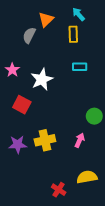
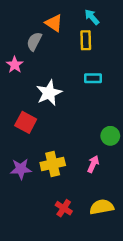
orange triangle: (46, 20) -> (54, 23), turned -42
pink star: (12, 70) -> (15, 65), moved
red cross: (59, 190) -> (64, 208), moved

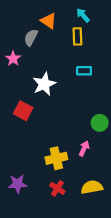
yellow cross: (53, 164) -> (56, 158), moved
purple star: (21, 169) -> (18, 184), moved

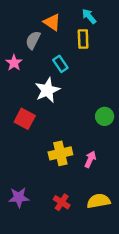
cyan rectangle: (84, 71) -> (60, 64), moved, turned 56
green circle: (100, 123) -> (105, 116), moved
yellow cross: (56, 158) -> (60, 153), moved

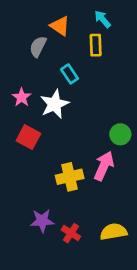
pink star: (14, 63) -> (22, 97), moved
pink arrow: (90, 159) -> (104, 166), moved, size x1.5
purple star: (19, 197) -> (42, 221), moved

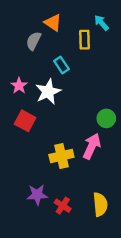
cyan arrow: (103, 19) -> (101, 23), moved
yellow semicircle: (113, 232) -> (100, 204), turned 95

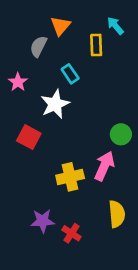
orange triangle: (53, 23) -> (60, 26), turned 36
pink star: (19, 86) -> (18, 82), moved
yellow semicircle: (100, 204) -> (117, 214), moved

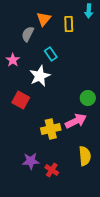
cyan arrow: (115, 26) -> (89, 11), moved, turned -136
yellow rectangle: (96, 45) -> (69, 24), moved
pink arrow: (104, 166) -> (76, 121), turned 40

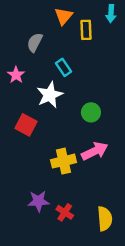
orange triangle: (44, 19) -> (63, 16), moved
green circle: (88, 98) -> (91, 112), moved
yellow semicircle: (85, 156) -> (105, 219), moved

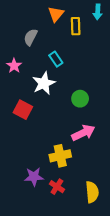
yellow cross: (63, 161) -> (60, 156), moved

